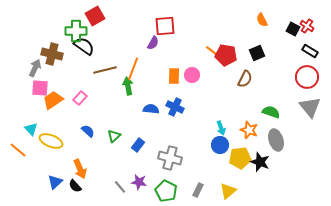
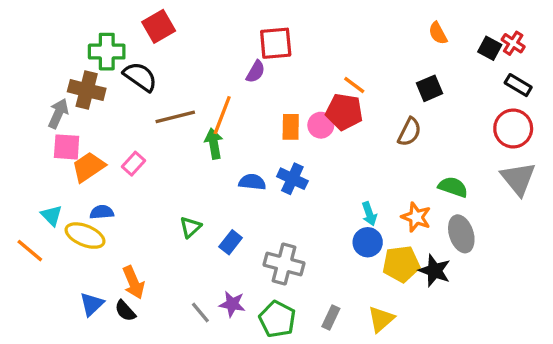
green cross: (76, 31) -> (107, 52), moved
red pentagon: (226, 55) -> (344, 112), moved
blue semicircle: (88, 131) -> (102, 212), moved, turned -48

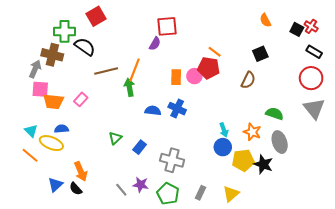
orange trapezoid: (88, 167) -> (53, 101), turned -140
orange line: (30, 251) -> (30, 155), moved

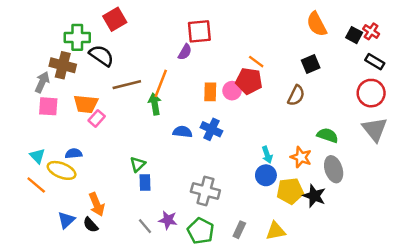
orange semicircle: (265, 20) -> (317, 24), size x1.5
orange trapezoid: (53, 101) -> (86, 104), moved
blue rectangle: (140, 147) -> (145, 183), moved, turned -40
yellow triangle: (231, 194) -> (276, 231), turned 30

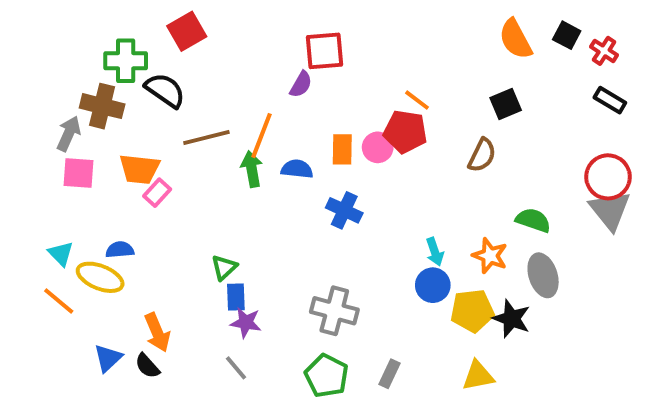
black square: (354, 35) -> (567, 35), moved
red circle: (371, 93) -> (608, 177), moved
blue semicircle: (182, 132) -> (297, 169), moved
purple star: (168, 220) -> (246, 323), moved
yellow triangle: (276, 231) -> (478, 376), moved

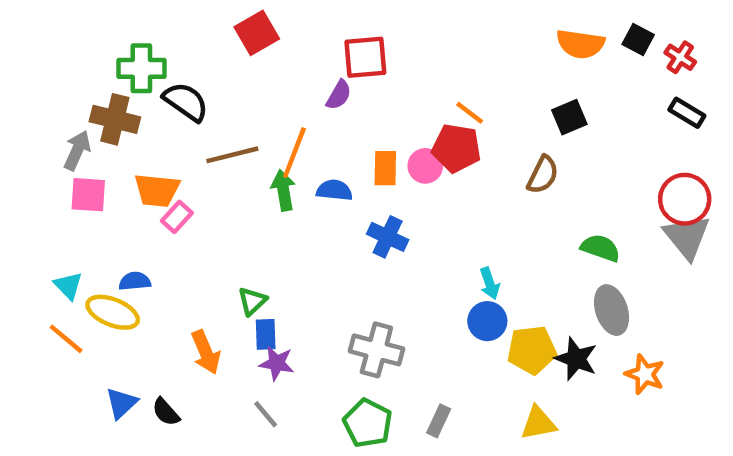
red square: (187, 31) -> (257, 33), moved
orange semicircle: (515, 39) -> (580, 44), turned -54
orange star: (490, 256) -> (645, 374), moved
orange arrow: (157, 332) -> (206, 352), moved

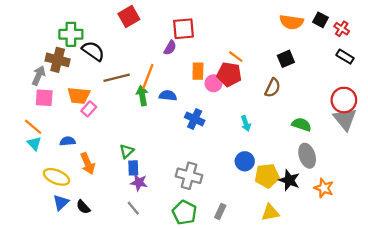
orange rectangle: (385, 168) -> (198, 71), moved
cyan arrow: (490, 283) -> (246, 123), moved
yellow ellipse: (113, 312) -> (56, 177), moved
orange line: (66, 339) -> (33, 127), moved
orange arrow: (206, 352) -> (88, 164), moved

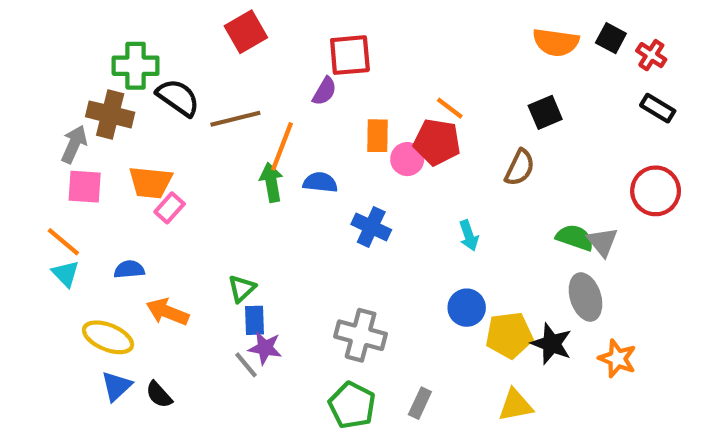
brown line: (117, 78) -> (235, 119), moved
gray triangle: (345, 119) -> (602, 242), moved, size x0.7
orange arrow: (88, 164) -> (167, 312), turned 135
gray line: (133, 208) -> (246, 365), moved

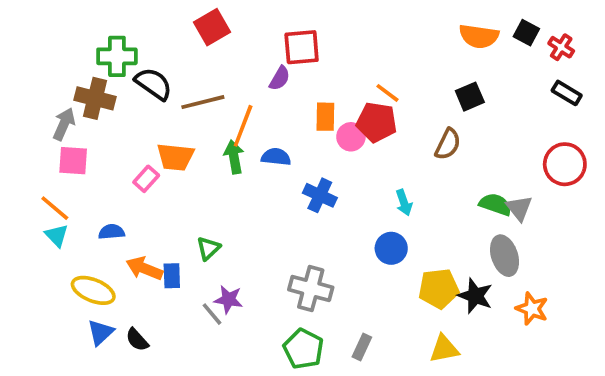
orange trapezoid: (150, 182) -> (175, 157), moved
blue circle: (467, 308) -> (391, 248), moved
blue rectangle: (254, 320) -> (172, 276), moved

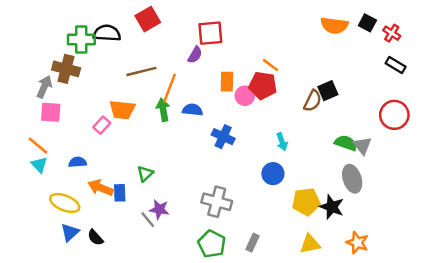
black semicircle: (154, 84) -> (107, 33), moved, turned -32
black square: (470, 97) -> (328, 91), moved
orange star: (532, 309) -> (357, 243), moved

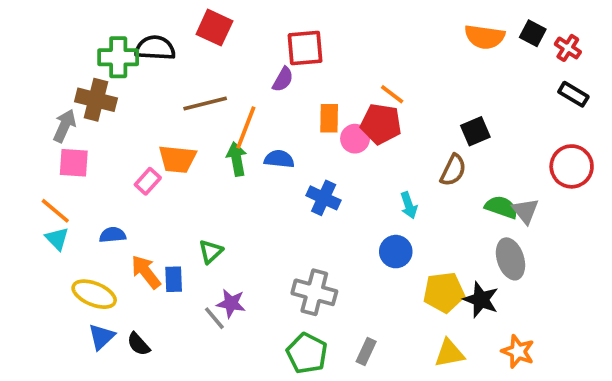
red square: (148, 19) -> (214, 28), turned -35
brown semicircle: (313, 101) -> (453, 170), moved
orange arrow: (101, 188) -> (146, 272), turned 30

